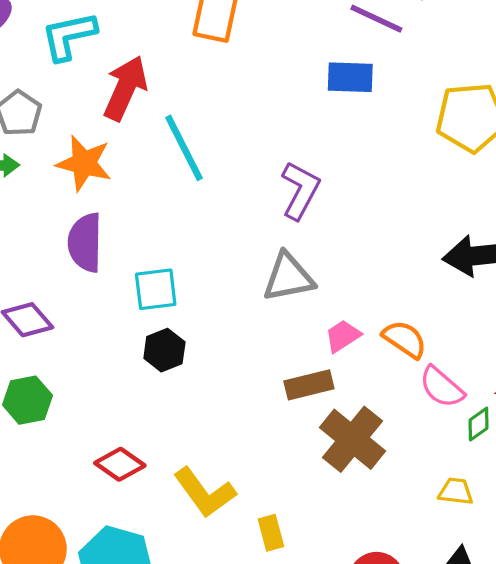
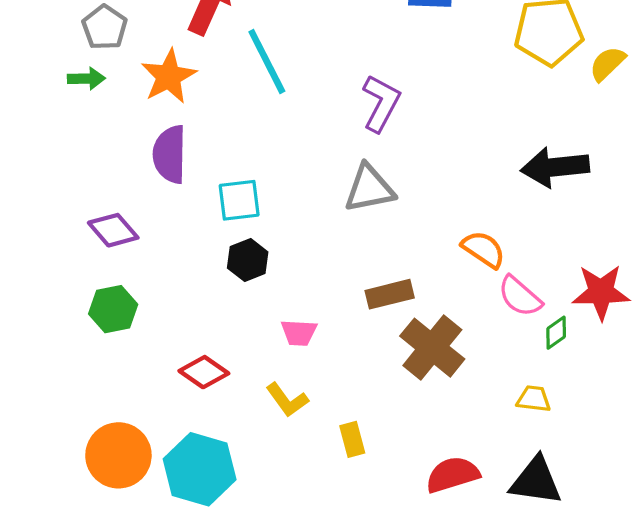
orange star: (84, 163) -> (169, 76), turned 30
pink trapezoid: (343, 336) -> (299, 333), moved, turned -144
yellow L-shape: (205, 493) -> (287, 400), size x0.7

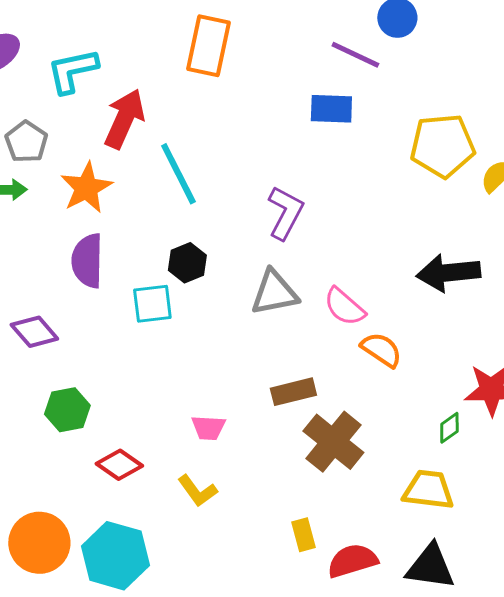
black hexagon: (248, 260) -> (187, 263), moved
pink semicircle: (520, 296) -> (344, 307), moved
green hexagon: (113, 309) -> (67, 410), moved
yellow trapezoid: (534, 399) -> (428, 490), size x1.6
yellow rectangle: (352, 439) -> (303, 535), moved

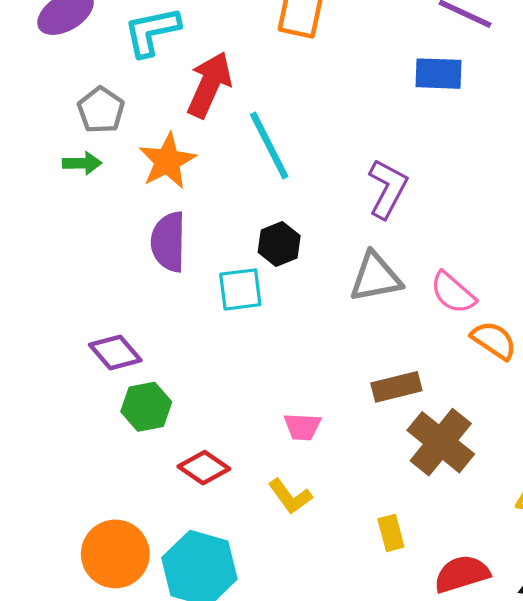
purple diamond: (34, 332) -> (115, 352), moved
yellow rectangle: (303, 535) -> (391, 533), moved

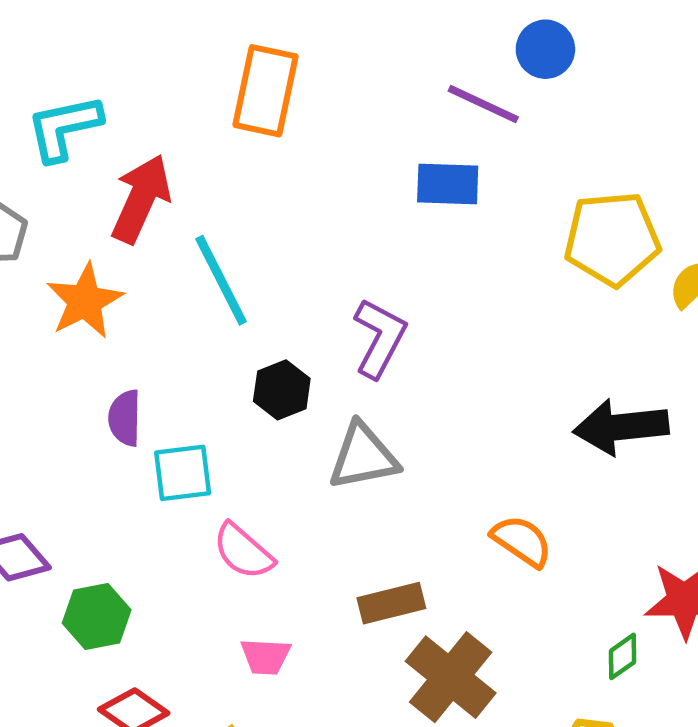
purple semicircle: (168, 242) -> (125, 418), moved, size x0.7
black hexagon: (279, 244) -> (282, 390), moved
pink semicircle: (453, 293) -> (243, 551), moved
green hexagon: (146, 407) -> (97, 616), moved

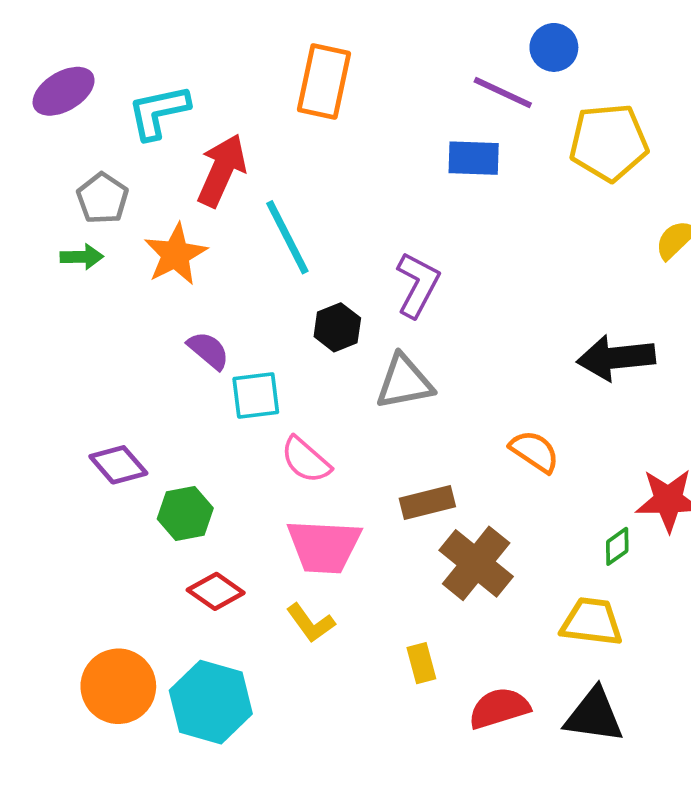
yellow pentagon: (612, 239) -> (609, 142), moved
purple semicircle: (125, 418) -> (208, 350), turned 129
pink trapezoid: (265, 656) -> (324, 546), size x1.8

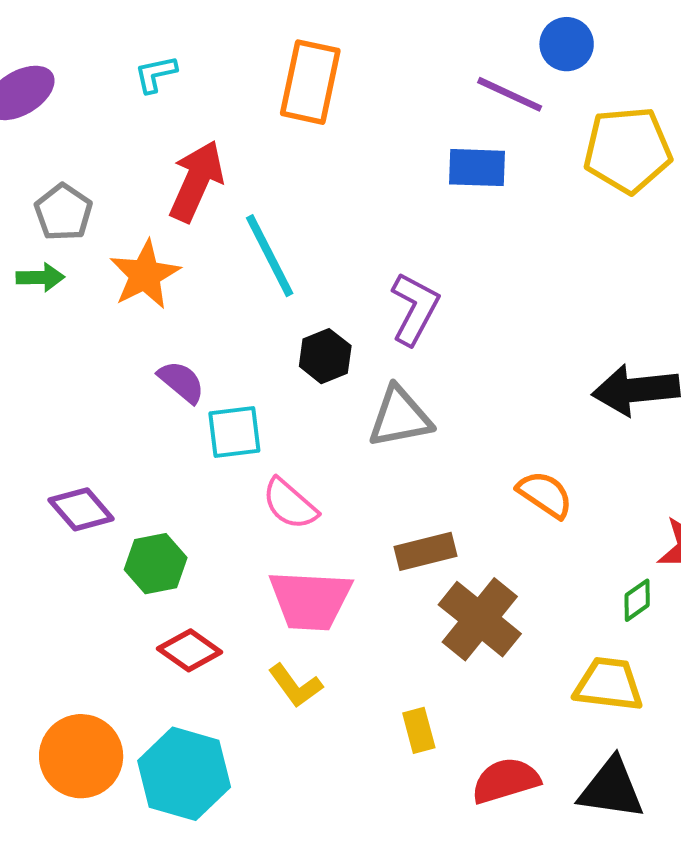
cyan L-shape: (158, 112) -> (156, 74), moved, size x0.6

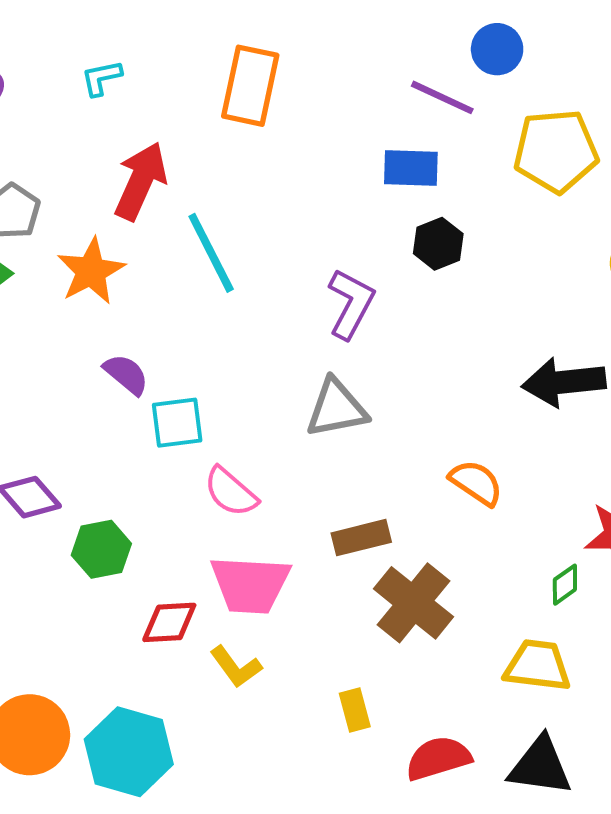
black hexagon: (325, 356) -> (438, 244), moved
red diamond: (190, 650) -> (169, 622), moved, turned -38

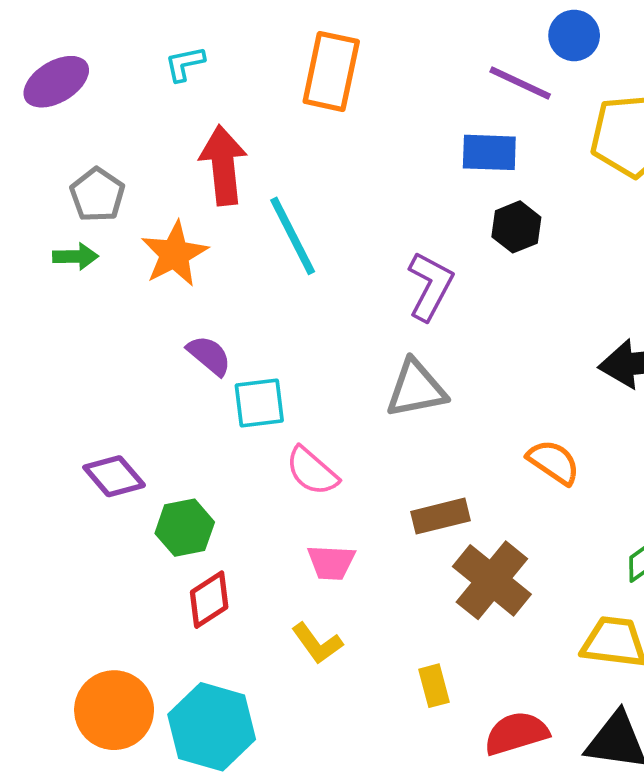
red arrow: (141, 181) -> (223, 165), turned -30
pink trapezoid: (250, 585) -> (331, 562), size x0.6
red diamond: (169, 622) -> (209, 600), moved, turned -30

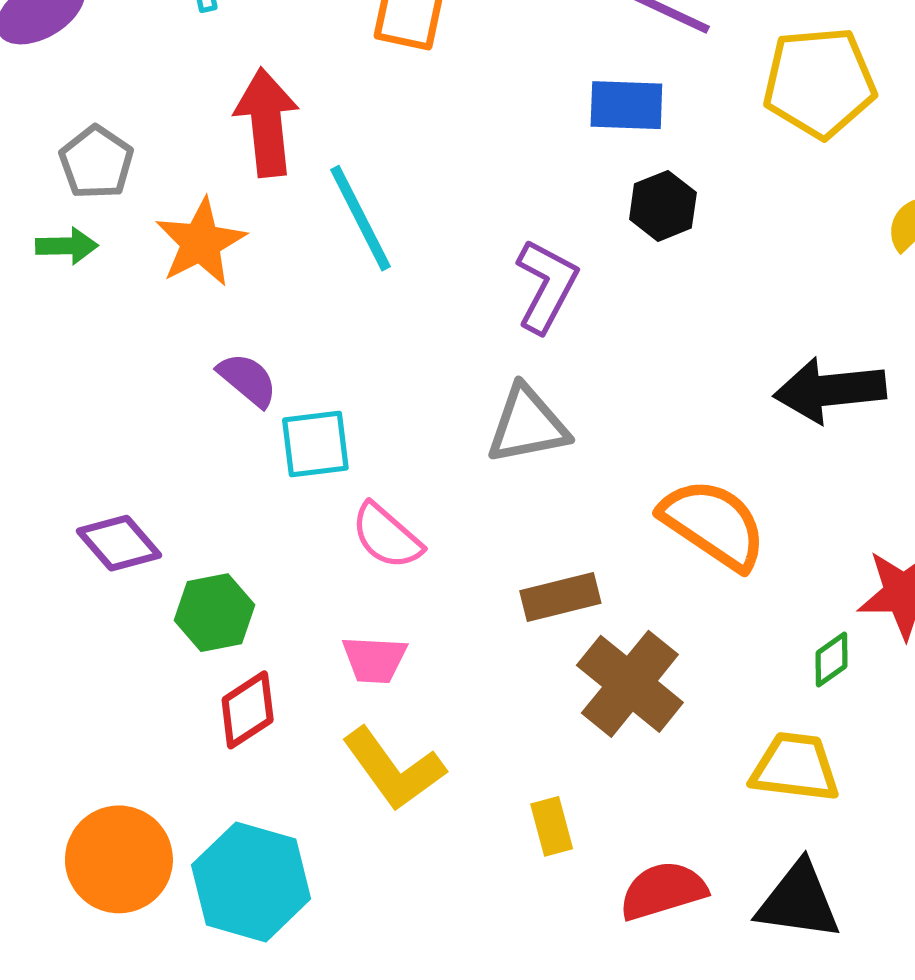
orange semicircle: (554, 462) -> (713, 524), size x1.5
pink trapezoid: (331, 562) -> (374, 660), moved
yellow L-shape: (317, 643) -> (394, 769), size x1.5

